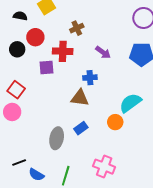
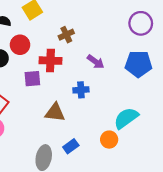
brown triangle: (80, 98) -> (55, 112), moved

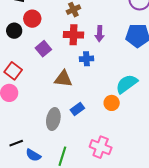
red cross: (50, 61) -> (73, 35), moved
purple arrow: (96, 62) -> (100, 34), turned 56
purple square: (32, 79) -> (43, 49), turned -35

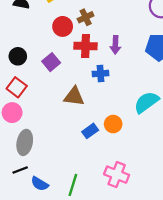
red circle: (32, 19) -> (63, 26), moved
black circle: (14, 31) -> (18, 56), moved
orange circle: (112, 103) -> (113, 124), moved
gray ellipse: (53, 119) -> (25, 142), moved

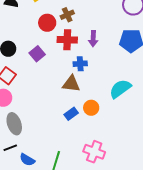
brown triangle: (74, 96) -> (71, 84), moved
gray ellipse: (25, 142) -> (14, 124), turned -30

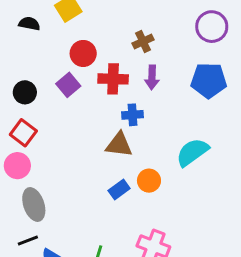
brown cross: (67, 15) -> (143, 42), moved
purple square: (37, 54) -> (68, 85), moved

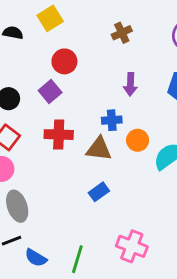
brown cross: (143, 42) -> (122, 33), moved
red cross: (113, 79) -> (59, 135), moved
orange circle: (149, 181) -> (138, 140), moved

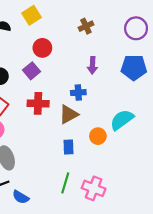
orange circle: (138, 140) -> (98, 136), moved
brown triangle: (99, 149) -> (69, 114), turned -36
blue rectangle: (99, 192) -> (69, 147), turned -56
green line: (77, 259) -> (65, 183), moved

